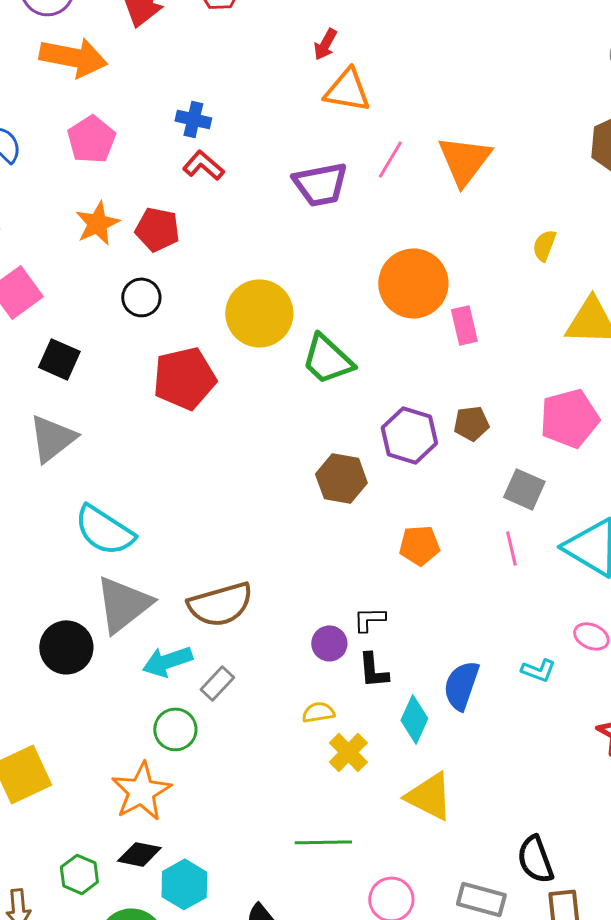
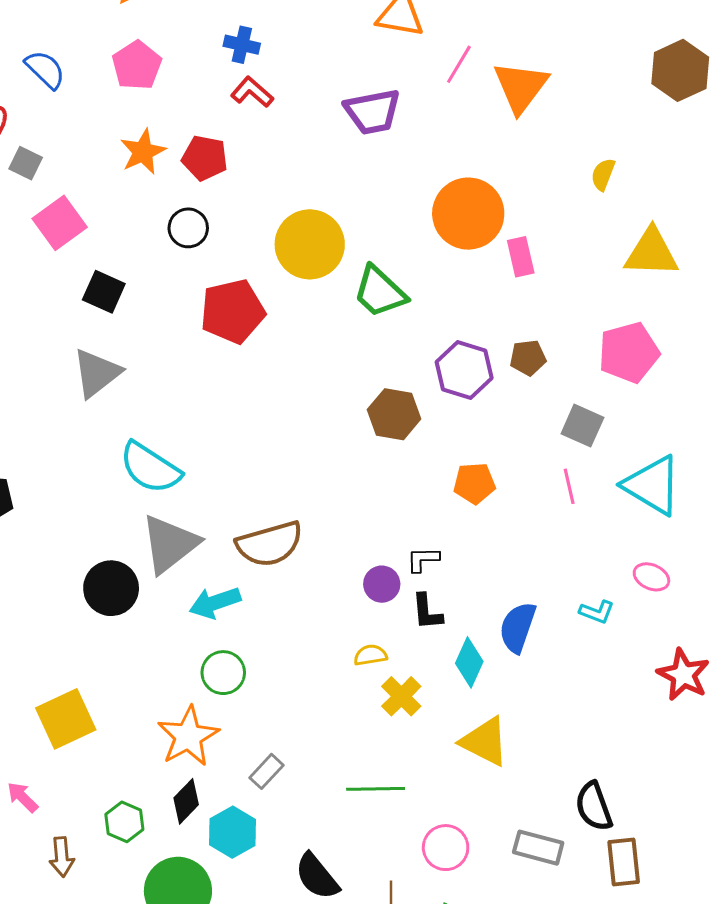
pink line: (390, 159) -> (459, 64), moved
gray rectangle: (217, 683) -> (266, 771), moved
black diamond: (139, 854) -> (186, 801), turned -57

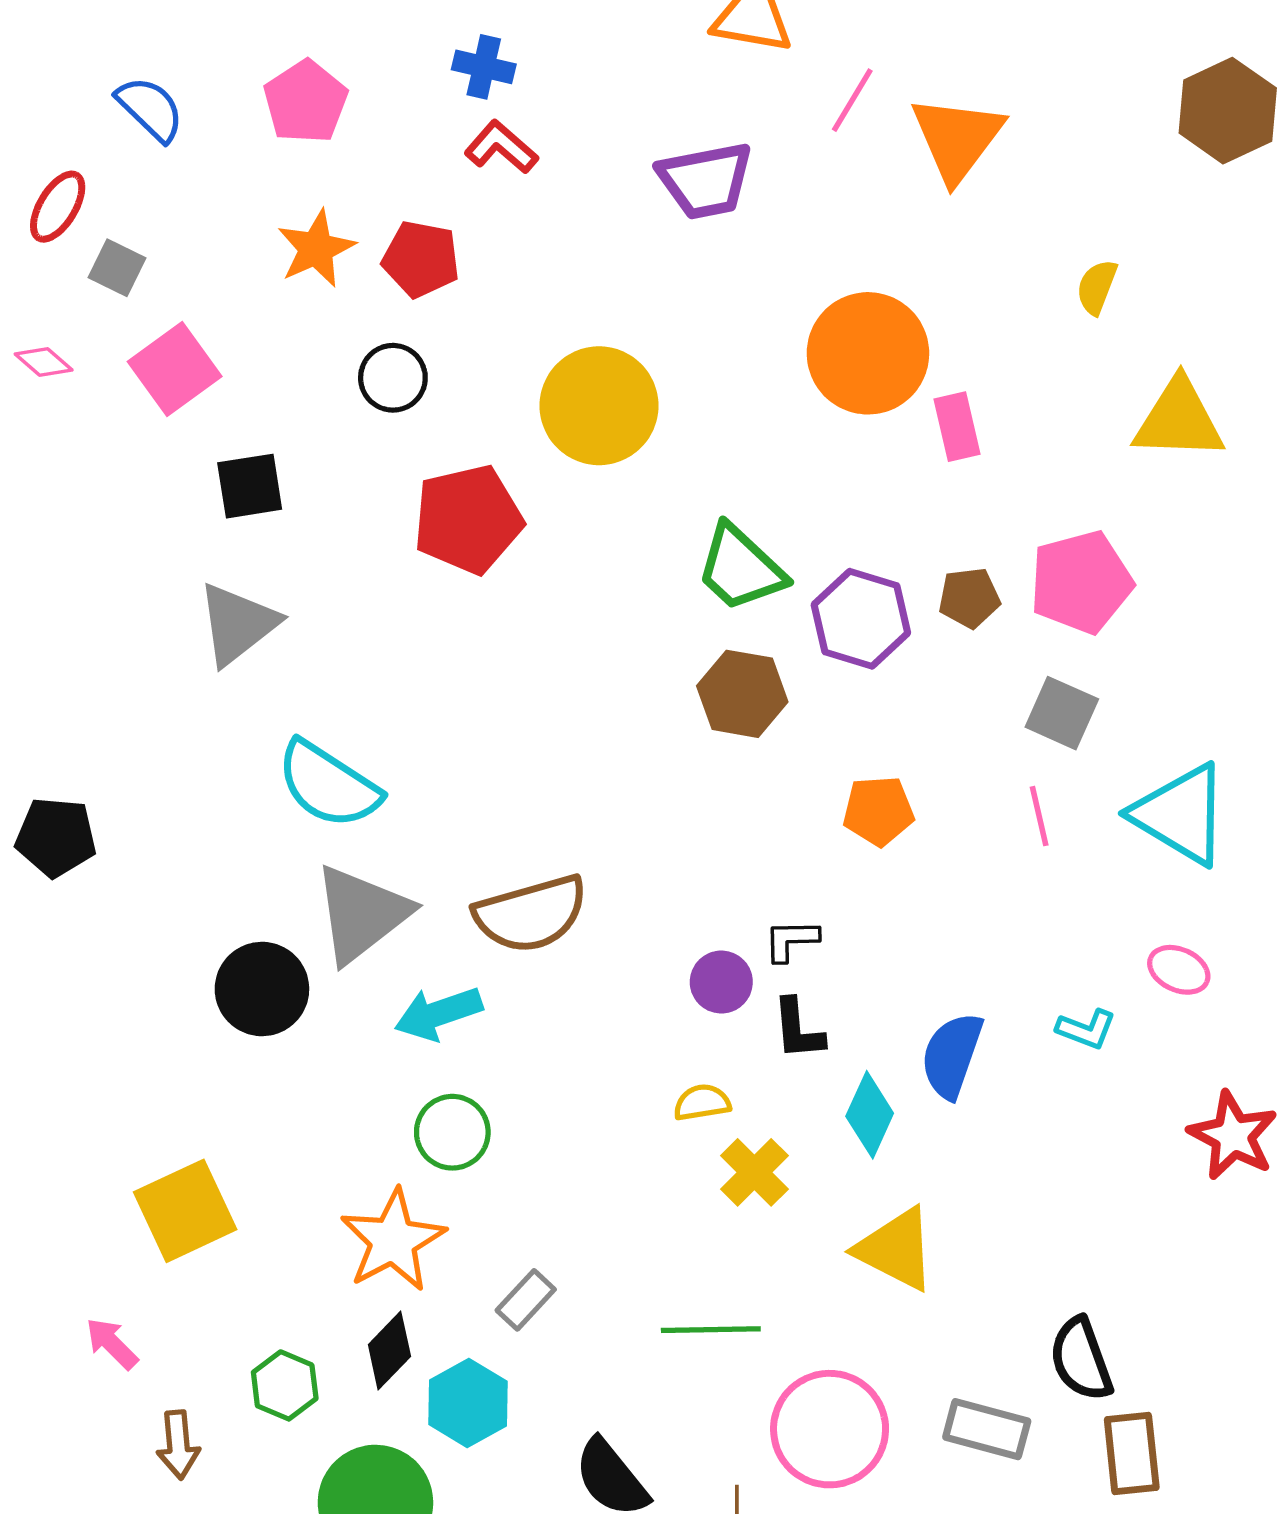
black square: (104, 292) -> (250, 486), turned -33
green trapezoid: (380, 292) -> (740, 568), moved
pink pentagon: (629, 352) -> (1081, 582), moved
pink circle: (446, 848) -> (830, 1429), size x1.5

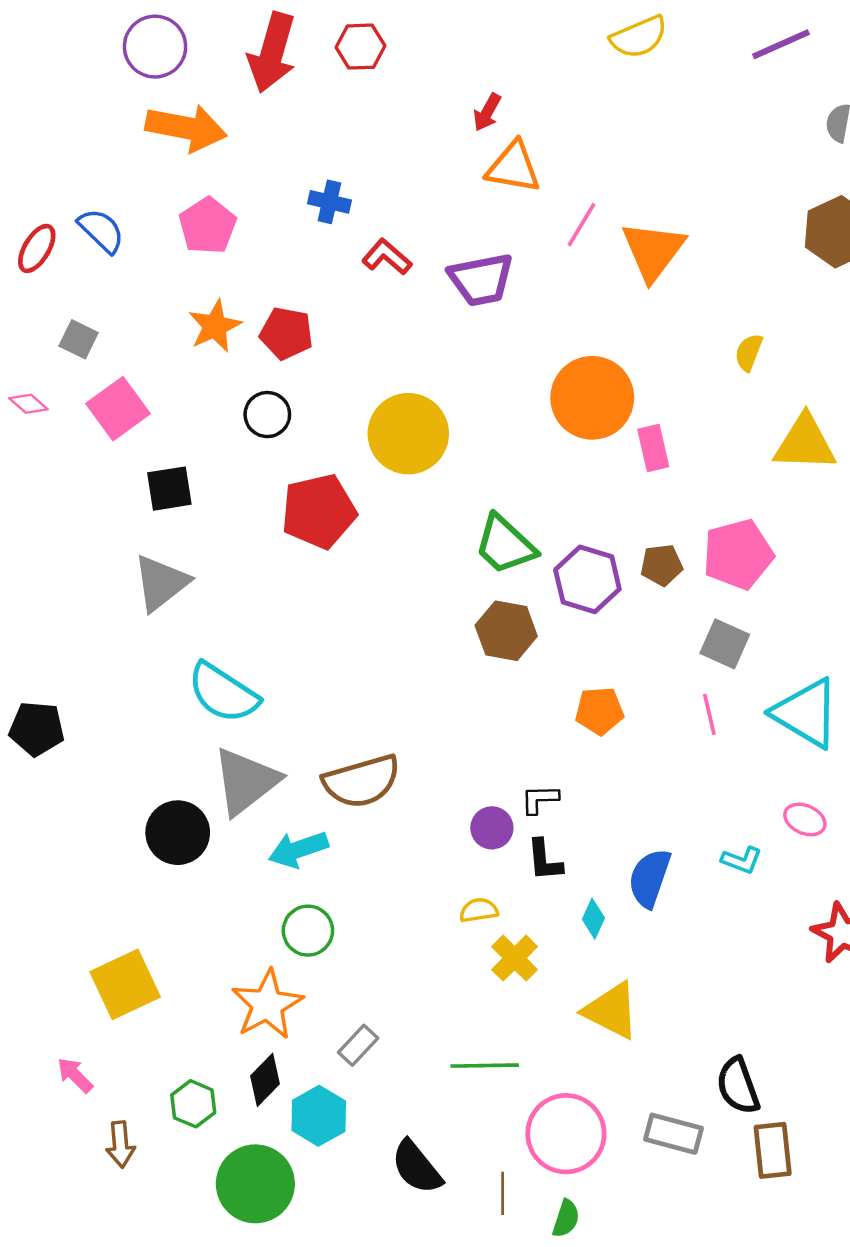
red L-shape: (501, 147) -> (387, 257), moved
red ellipse: (58, 207) -> (37, 248), moved
cyan diamond: (870, 1115) -> (593, 919), size x0.7

